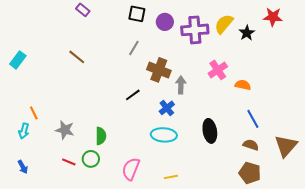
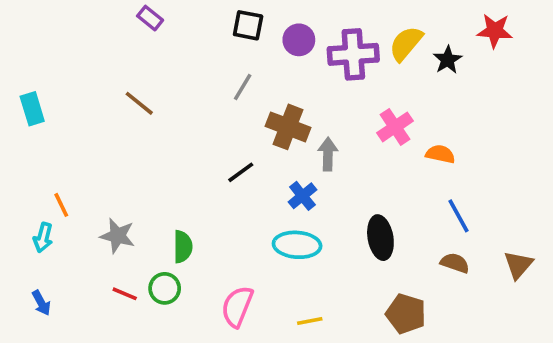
cyan rectangle: (18, 60) -> (32, 109), turned -54
brown triangle: (286, 146) -> (518, 265), size x0.7
brown pentagon: (250, 173) -> (406, 314), moved

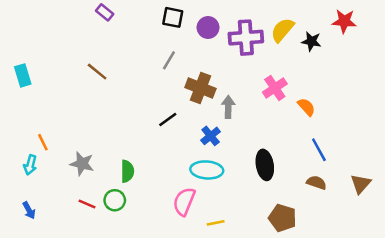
black star: (448, 60) -> (311, 41), turned -30
orange semicircle: (440, 154) -> (306, 107), turned 36
pink semicircle: (237, 306) -> (184, 201), moved

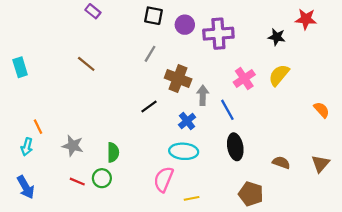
yellow semicircle: (282, 30) -> (279, 75), moved
orange semicircle: (306, 107) -> (322, 110), moved
blue line: (319, 150) -> (227, 110), moved
blue arrow: (29, 210) -> (26, 187), size x1.5

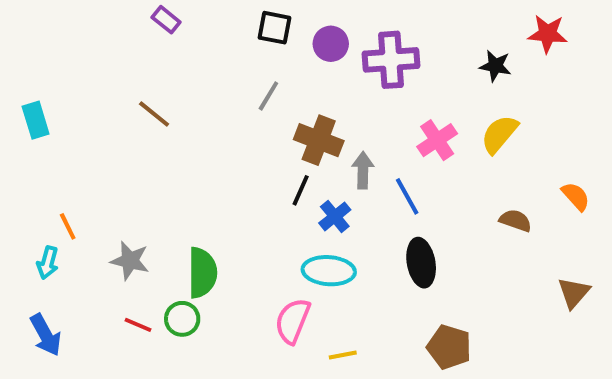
black line: (149, 106) -> (301, 190), moved, turned -30
green semicircle: (113, 152) -> (202, 273), size x1.4
brown semicircle: (281, 163) -> (515, 220), moved

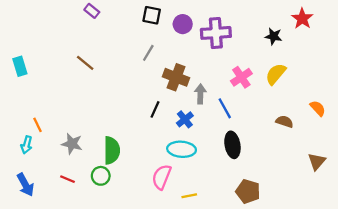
red star: (548, 34) -> (302, 19), turned 30
black line: (301, 190) -> (155, 109), moved
red line: (138, 325) -> (67, 179), moved

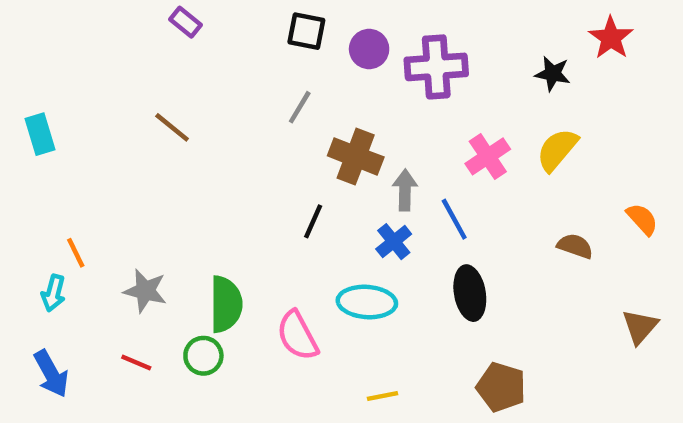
blue cross: (185, 119) -> (394, 242), moved
pink semicircle: (162, 177) -> (297, 336), moved, turned -50

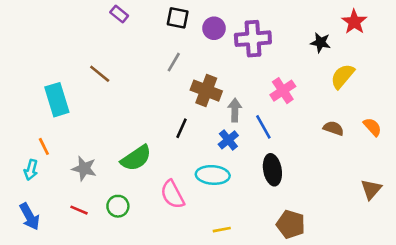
purple rectangle: (186, 22) -> (119, 14), moved
cyan rectangle: (40, 134) -> (57, 100), moved, size x1.4
yellow semicircle: (557, 150) -> (343, 76), moved
brown semicircle: (575, 246) -> (333, 128), moved
green semicircle: (226, 304) -> (136, 158), moved, turned 56

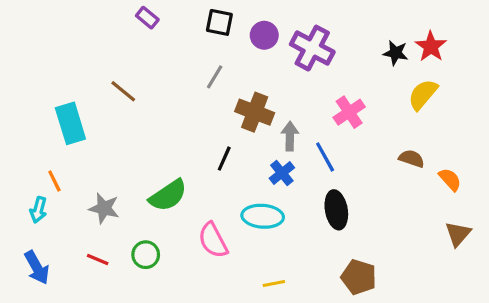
red star: (354, 22) -> (431, 46), moved
purple cross: (253, 39) -> (312, 48), turned 32
orange semicircle: (372, 127) -> (450, 179), moved

